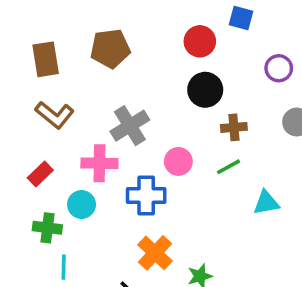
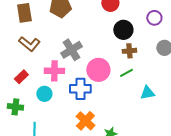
black circle: (205, 90) -> (123, 30), moved
pink circle: (178, 161) -> (98, 70), size x1.5
green cross: (47, 228) -> (15, 107), moved

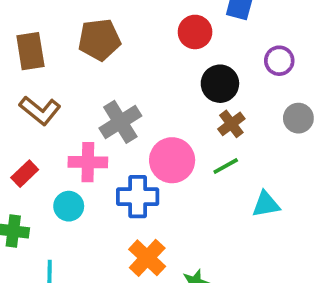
brown cross: (129, 51) -> (231, 124), turned -32

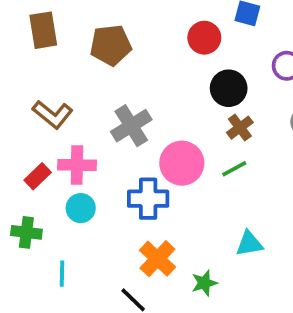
brown rectangle: (30, 51) -> (43, 30), moved
pink cross: (88, 162) -> (77, 165), moved
cyan triangle: (266, 204) -> (249, 244), moved

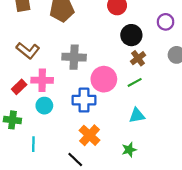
gray cross: (131, 126) -> (74, 57), turned 35
cyan triangle: (249, 244) -> (137, 116), moved
green star: (204, 283) -> (129, 150), moved

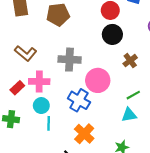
black circle: (131, 35) -> (112, 34), moved
green line: (135, 82) -> (133, 95), moved
blue cross: (84, 100) -> (79, 100), turned 30
cyan line: (33, 144) -> (49, 123), moved

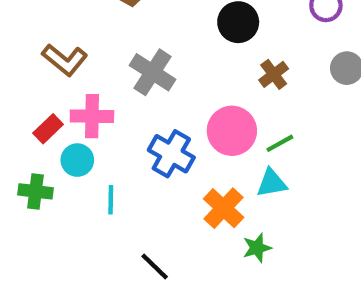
gray cross: (70, 60) -> (153, 72), turned 30
pink circle: (98, 80) -> (232, 131), moved
cyan circle: (41, 106) -> (77, 160), moved
orange cross: (84, 134) -> (224, 208), moved

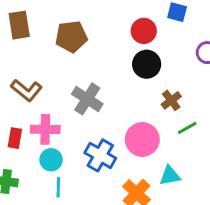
red rectangle: (48, 129) -> (15, 138), turned -36
green line: (280, 143) -> (187, 128), moved
cyan circle: (77, 160) -> (51, 160), moved

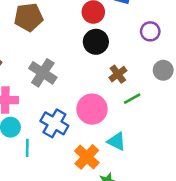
cyan triangle: (170, 176) -> (117, 141), turned 36
cyan line: (58, 187) -> (27, 148), moved

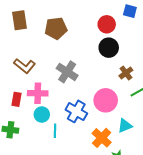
cyan triangle: (117, 141) -> (125, 126), turned -49

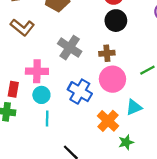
brown L-shape: (25, 66) -> (22, 27), moved
brown cross: (126, 73) -> (107, 53), moved, turned 32
red rectangle: (16, 99) -> (13, 89), moved
cyan line: (55, 131) -> (47, 119), moved

